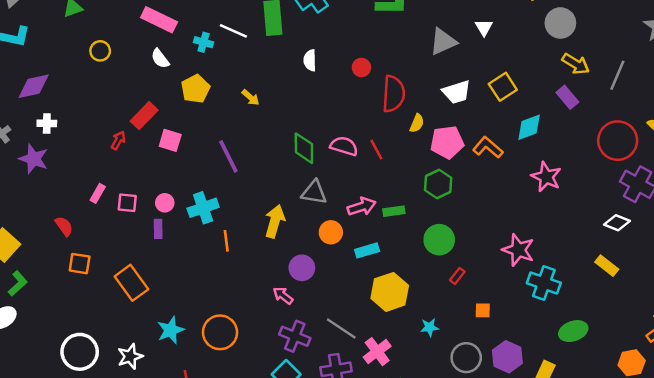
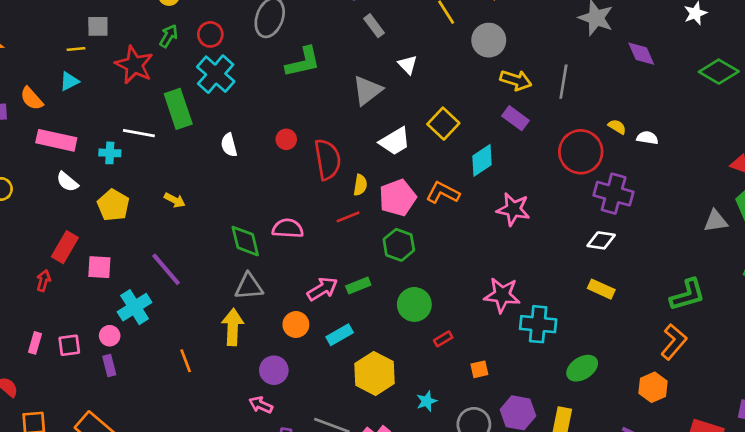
red line: (376, 150) -> (348, 217), moved, turned -70
gray triangle: (314, 192) -> (249, 286), moved
cyan cross: (203, 208) -> (135, 307), moved
red rectangle: (457, 276) -> (443, 339), turned 35

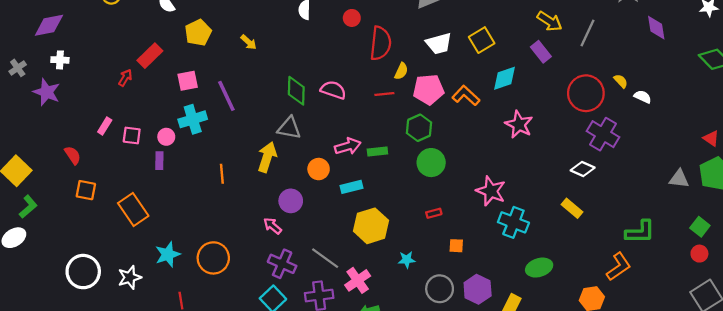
pink square: (99, 267) -> (188, 81), moved, turned -30
green circle: (414, 304) -> (431, 163), moved

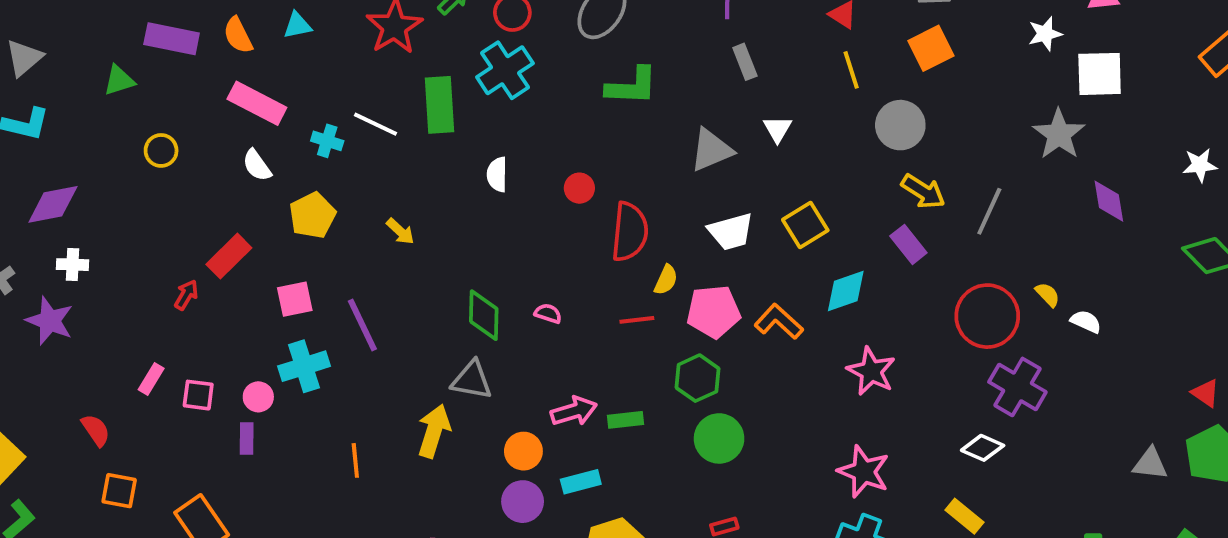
pink semicircle: (333, 90) -> (548, 313), size x0.6
pink star: (491, 191) -> (864, 472), moved
purple circle: (291, 201) -> (523, 502), moved

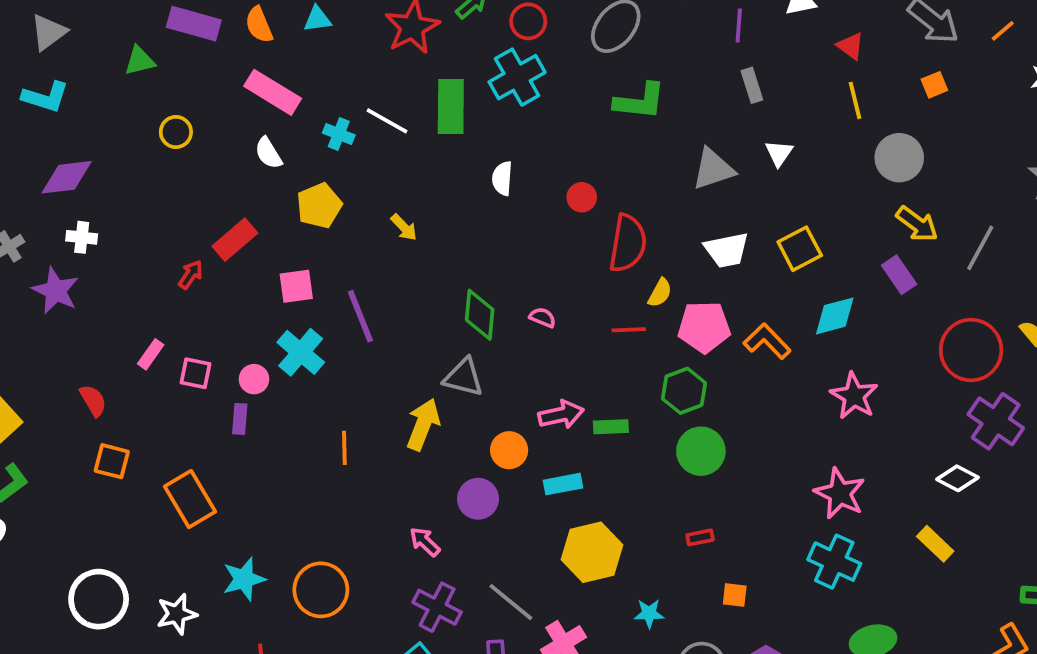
orange square: (931, 48) -> (934, 85), size x0.6
cyan cross: (304, 366) -> (301, 352), turned -36
purple circle: (523, 502) -> (478, 499), moved

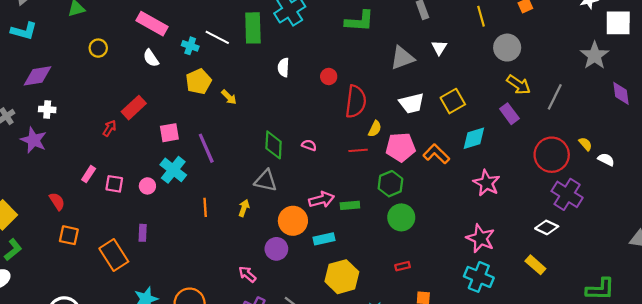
yellow pentagon: (319, 206) -> (199, 81), moved
purple rectangle: (240, 419) -> (143, 233), moved
yellow arrow: (423, 424) -> (244, 208), size x0.6
orange line: (344, 448) -> (205, 207), moved
orange circle: (509, 450) -> (293, 221), size x1.4

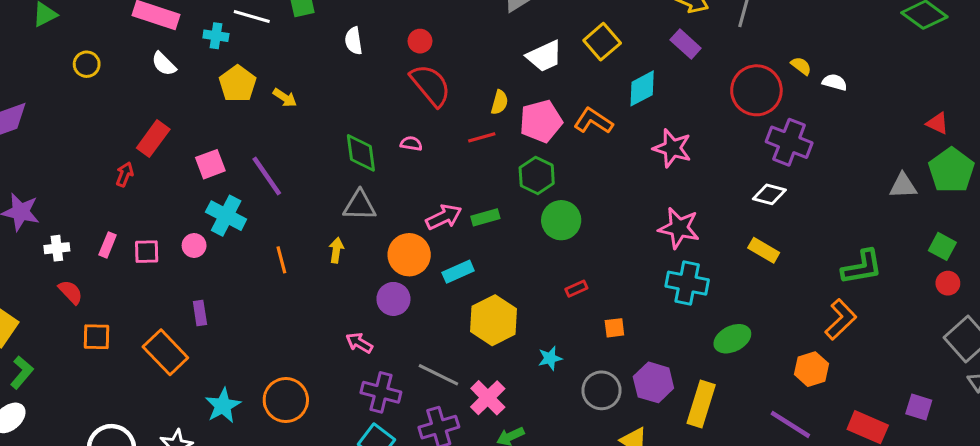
red semicircle: (356, 102) -> (431, 85), moved, turned -36
white cross: (47, 109) -> (57, 248), moved

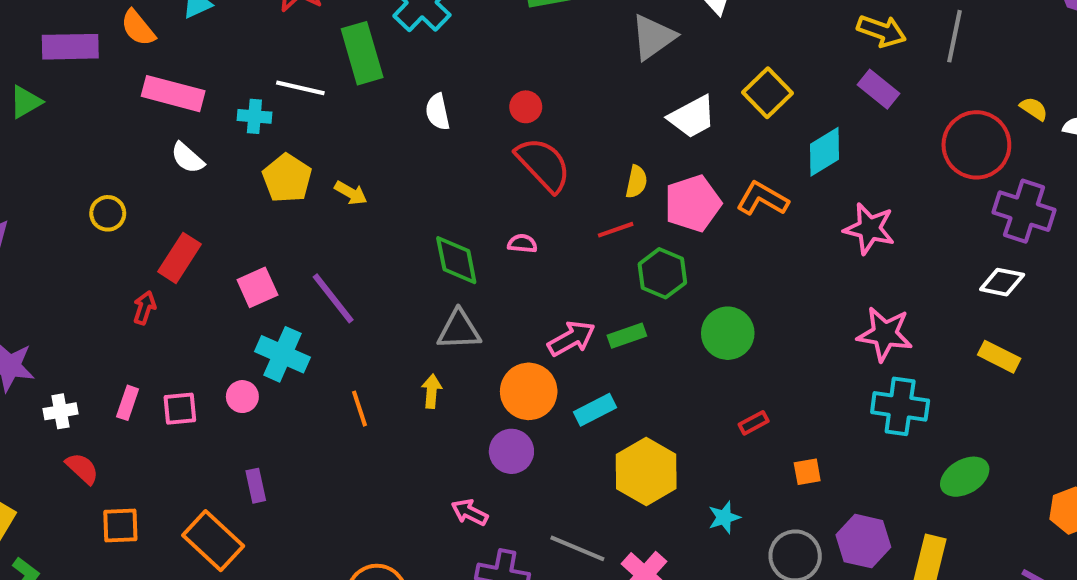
yellow circle: (87, 64) -> (108, 213), moved
green hexagon: (537, 175) -> (662, 273), moved

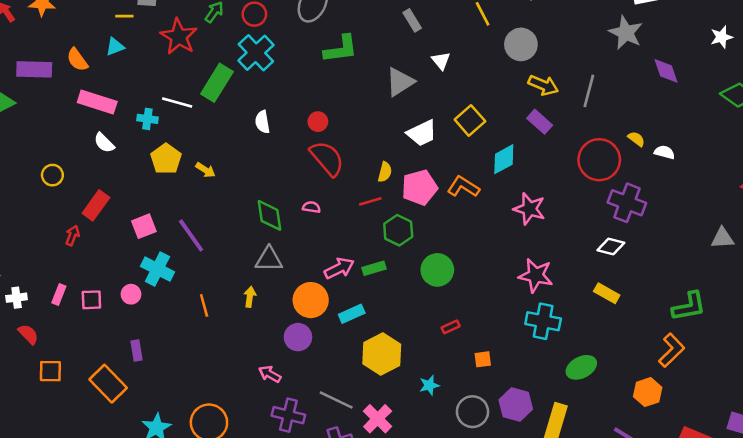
green rectangle: (362, 53) -> (217, 83), turned 45

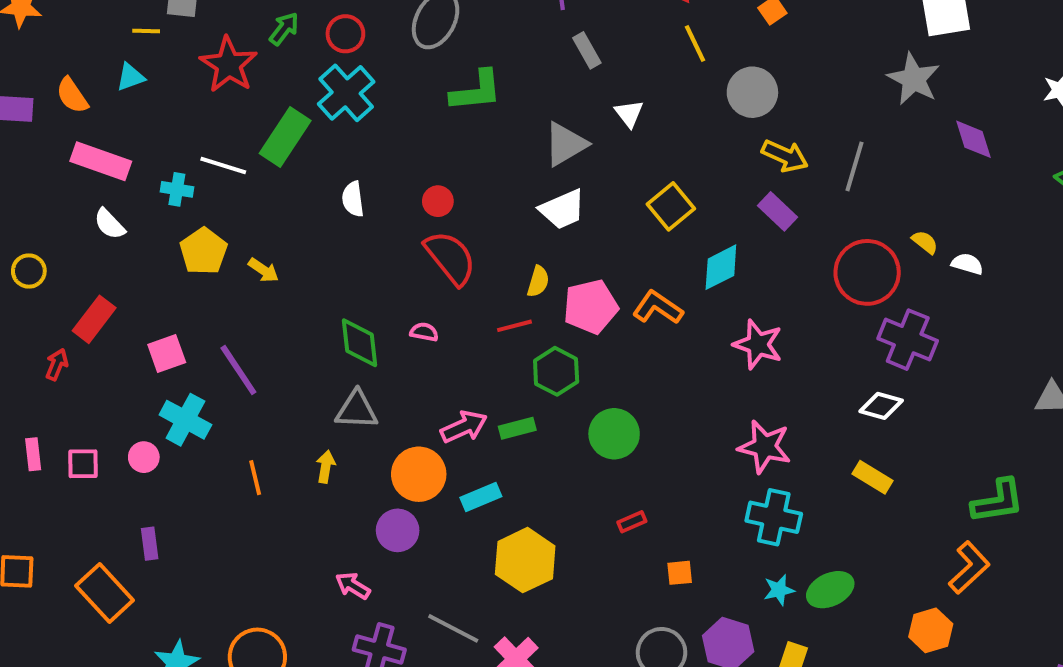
white trapezoid: (422, 133) -> (562, 209), moved
pink rectangle: (59, 294) -> (33, 454), turned -30
cyan star: (429, 385) -> (779, 590), moved

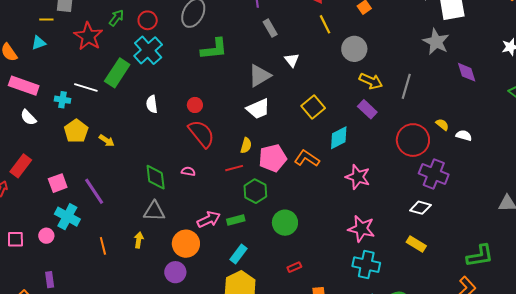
cyan rectangle: (481, 497) -> (239, 254), moved, turned -30

